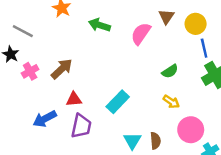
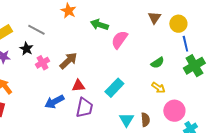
pink semicircle: (141, 34) -> (119, 40), moved

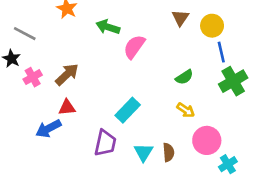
red triangle: (78, 86) -> (67, 107), moved
purple trapezoid: (84, 108) -> (105, 143), moved

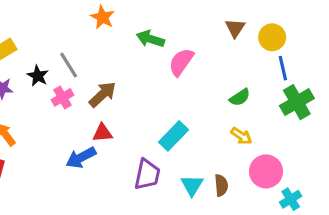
gray line: (25, 34) -> (69, 65), moved, turned 30

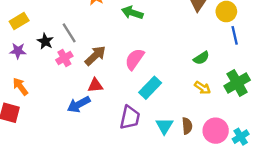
pink semicircle: (181, 62) -> (135, 59), moved
green cross: (297, 102) -> (237, 83), moved
pink circle: (266, 171) -> (216, 131), moved

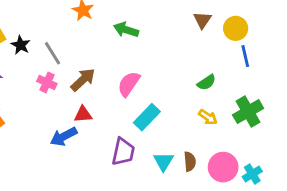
black star: (45, 41) -> (21, 45), moved
pink cross: (64, 58) -> (47, 82), turned -35

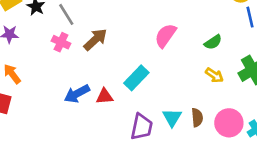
pink semicircle: (129, 84) -> (165, 36), moved
red triangle: (83, 114) -> (105, 96), moved
cyan rectangle: (147, 117) -> (136, 78), moved
purple trapezoid: (123, 152) -> (142, 127), moved

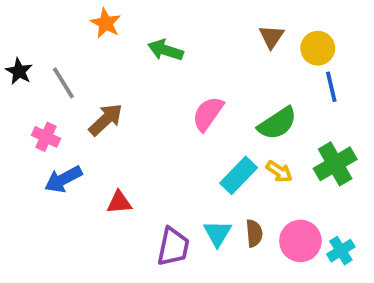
pink cross: (61, 42) -> (46, 137), moved
green semicircle: (213, 42) -> (277, 123), size x1.5
cyan rectangle: (136, 78) -> (239, 175), moved
blue arrow: (77, 94) -> (63, 179), moved

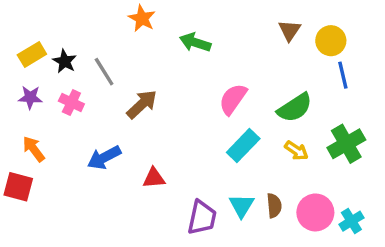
pink cross: (46, 137) -> (71, 103), moved
cyan rectangle: (239, 175) -> (243, 145), moved

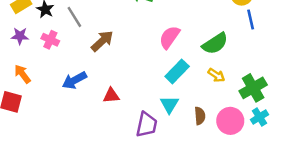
green cross: (346, 144) -> (253, 88), moved
cyan triangle: (242, 206) -> (169, 104), moved
cyan cross: (351, 221) -> (259, 117), moved

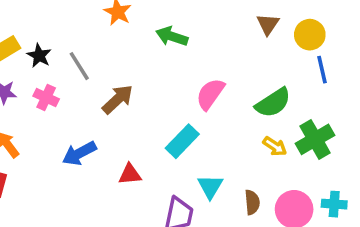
cyan rectangle: (177, 71) -> (182, 141), moved
green cross: (253, 88) -> (315, 139), moved
cyan cross: (259, 117) -> (334, 204), turned 36

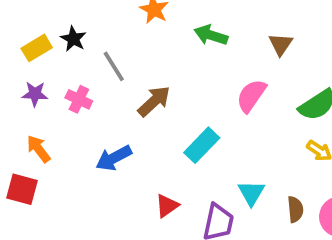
brown triangle: (268, 24) -> (281, 44), moved
black star: (39, 56) -> (73, 39), moved
cyan rectangle: (182, 141) -> (202, 145), moved
red triangle: (130, 174) -> (167, 206), moved, turned -30

